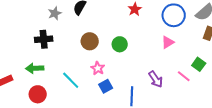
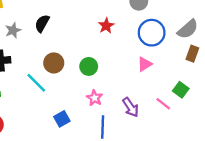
pink star: (98, 68) -> (95, 98), moved
cyan line: (71, 80) -> (36, 83), moved
blue square: (106, 86) -> (62, 119), moved

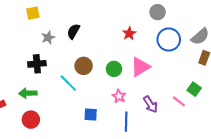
pink triangle: (145, 64) -> (140, 67), moved, size x1.5
blue square: (62, 119) -> (91, 115), turned 32

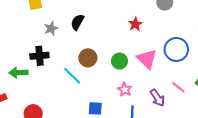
blue circle: (169, 40) -> (176, 49), moved
pink triangle: (140, 67) -> (147, 59), turned -45
green arrow: (28, 93) -> (18, 73), moved
pink line: (179, 101) -> (178, 87), moved

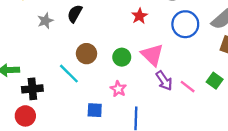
blue circle: (176, 49) -> (185, 24), moved
black cross: (39, 56) -> (32, 89), moved
pink star: (125, 89) -> (118, 89), moved
purple arrow: (157, 98) -> (164, 81), moved

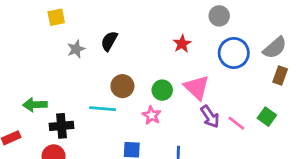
cyan line: (69, 74) -> (103, 109), turned -40
pink star: (118, 89) -> (152, 115), moved

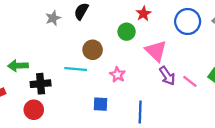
green circle: (162, 90) -> (127, 32), moved

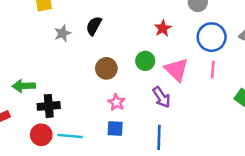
green circle: (127, 32) -> (145, 61), moved
cyan line: (76, 69) -> (70, 136), moved
pink star: (117, 75) -> (116, 102), moved
purple arrow: (167, 76) -> (161, 97), moved
pink line: (190, 81) -> (213, 70), moved, turned 56

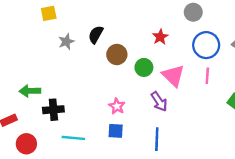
brown circle: (106, 68) -> (117, 55), moved
red circle: (41, 135) -> (26, 144), moved

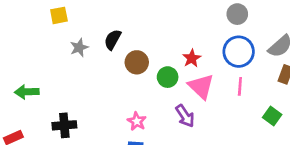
gray circle: (193, 12) -> (237, 14), moved
red star: (160, 37) -> (192, 58), moved
green arrow: (30, 91) -> (27, 92), moved

